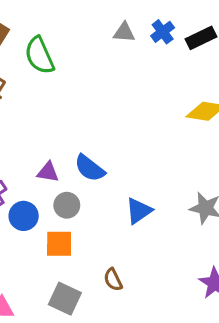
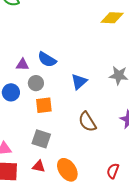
orange square: (59, 244) -> (44, 105), moved
brown semicircle: (113, 280) -> (87, 122), moved, size x1.5

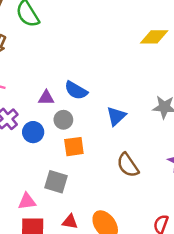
gray square: (41, 139) -> (56, 182), moved

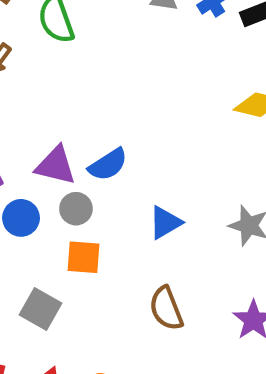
blue semicircle: (76, 90) -> (108, 165), turned -75
purple triangle: (46, 98) -> (56, 166), size x1.5

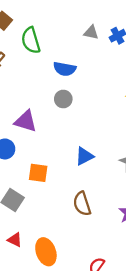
blue semicircle: (108, 165) -> (65, 69), moved, turned 40
gray circle: (76, 209) -> (63, 99), moved

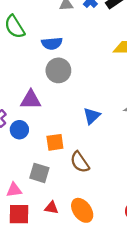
gray circle: (63, 99) -> (58, 70), size x1.5
brown semicircle: (82, 204) -> (80, 162), moved

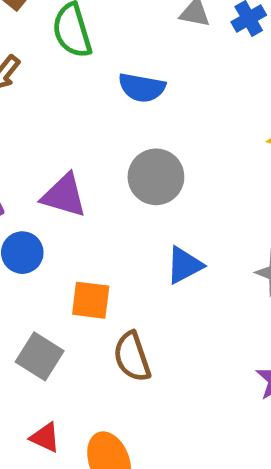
gray circle: (58, 70) -> (156, 177), moved

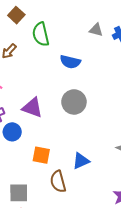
blue triangle: (184, 265) -> (81, 161), moved
gray square: (40, 356) -> (19, 193), moved, turned -36

